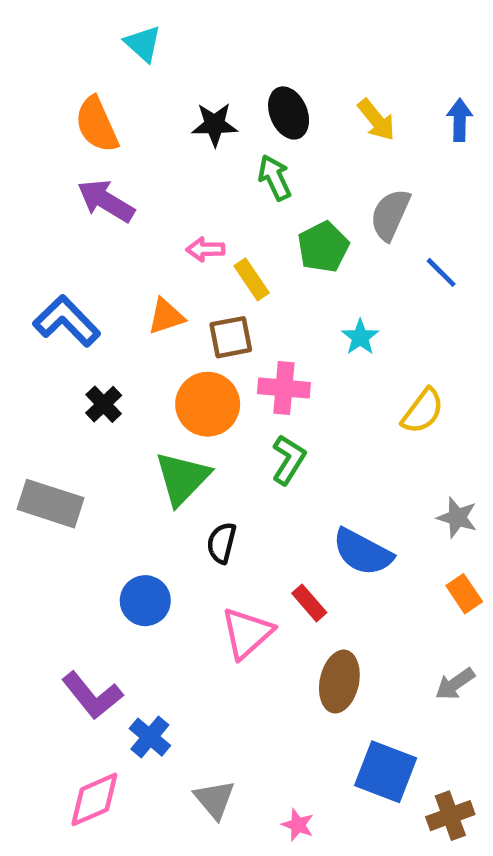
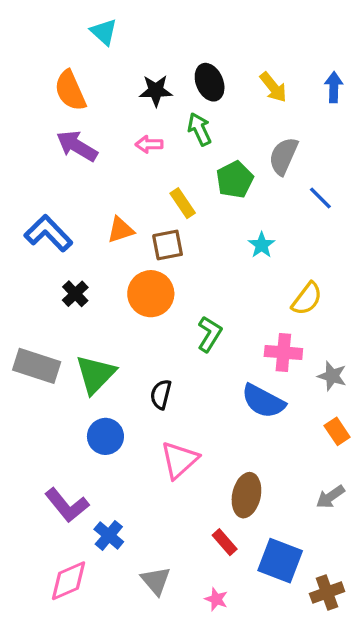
pink arrow: (205, 249) -> (149, 144), moved
pink cross: (284, 388) -> (283, 352), moved
green triangle: (182, 478) -> (95, 374), moved
red rectangle: (309, 603) -> (225, 542), moved

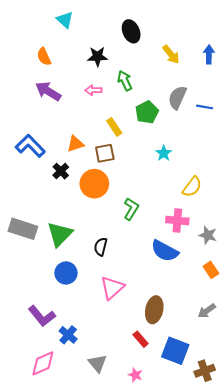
black ellipse: (210, 82) -> (131, 31), moved
orange semicircle: (70, 91) -> (44, 57), size x0.7
blue line: (320, 198) -> (205, 107), moved, turned -35
black cross: (75, 294) -> (61, 171), moved

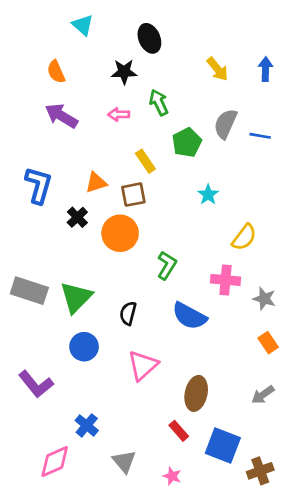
black ellipse: (131, 31) -> (149, 38), moved
blue L-shape: (30, 146) -> (39, 185), turned 60
blue semicircle: (165, 251) -> (189, 316), moved
purple L-shape: (42, 316) -> (36, 384), moved

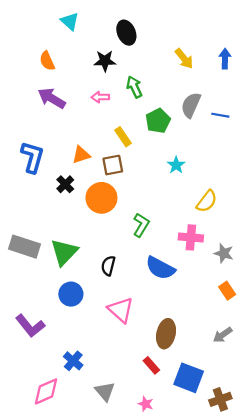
pink triangle: (143, 365) -> (121, 310), turned -36

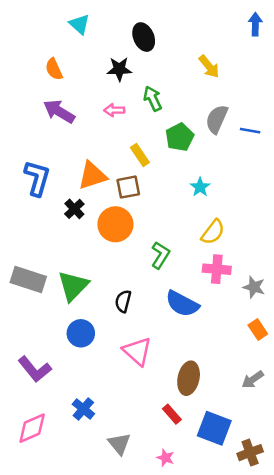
blue arrow: (225, 59) -> (255, 24), moved
orange triangle: (81, 155) -> (92, 176), size x1.4
yellow semicircle: (207, 201) -> (213, 232), moved
pink diamond: (46, 391) -> (32, 428), moved

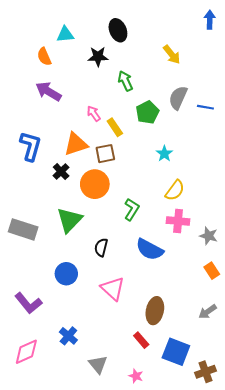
cyan triangle: (80, 24) -> (65, 34), moved, turned -48
pink arrow: (114, 110) -> (94, 114), moved, turned 56
green triangle: (73, 286) -> (69, 220), moved

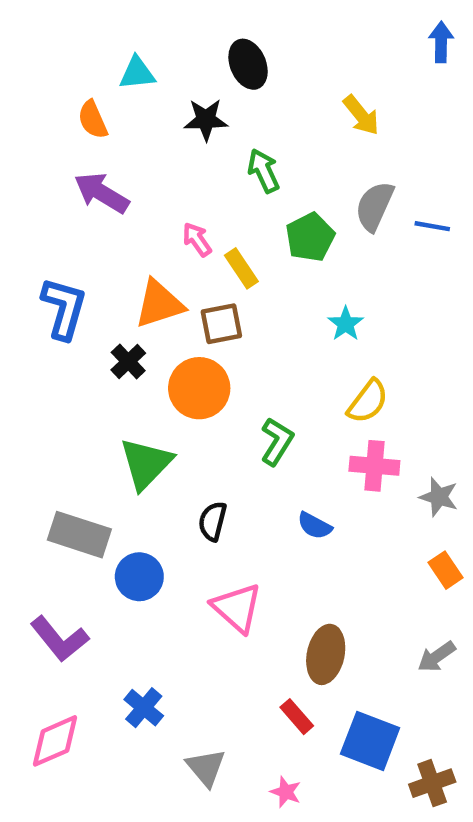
gray rectangle: (23, 229) -> (79, 535), moved
blue semicircle: (150, 249) -> (315, 526), size x0.6

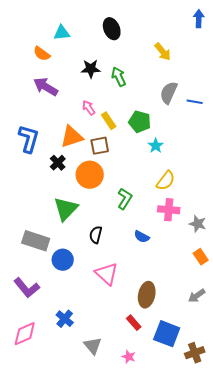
orange semicircle: (93, 120) -> (42, 54), turned -30
black star: (206, 120) -> (91, 69), moved
green pentagon: (310, 237) -> (140, 122), moved, turned -30

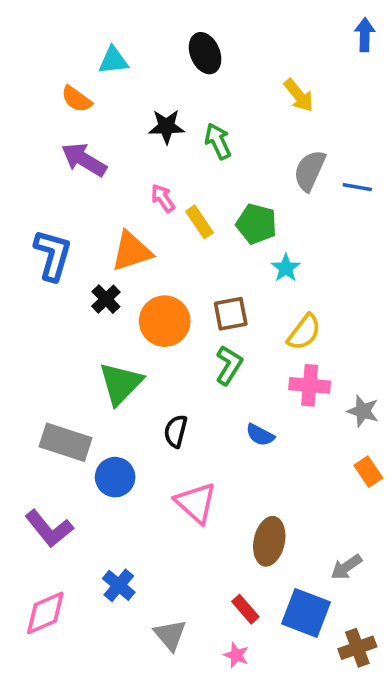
brown square: (100, 146) -> (231, 314), moved
gray arrow: (197, 296) -> (346, 567), moved
red rectangle: (134, 323) -> (245, 609), moved

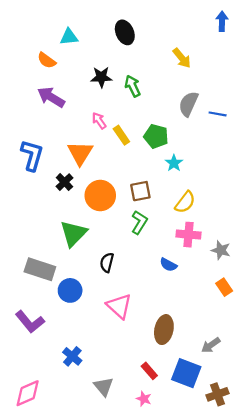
orange triangle: (132, 251) -> (80, 153), turned -40
blue semicircle: (260, 435) -> (168, 265), moved
pink diamond: (45, 613) -> (28, 393), moved

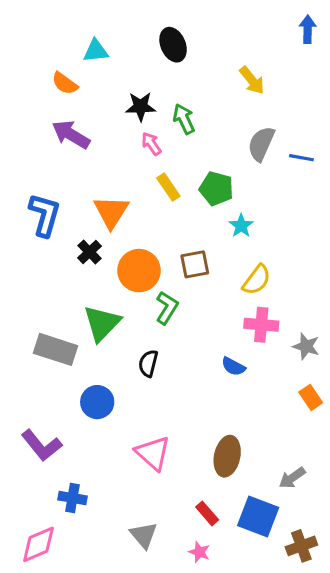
pink arrow: (99, 121) -> (151, 144), moved
green L-shape: (139, 222) -> (167, 308), moved
gray rectangle: (40, 269) -> (55, 349), moved
pink triangle: (119, 306) -> (153, 453), moved
blue cross: (72, 356) -> (72, 498), moved, turned -30

